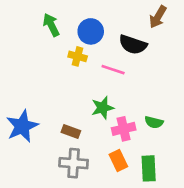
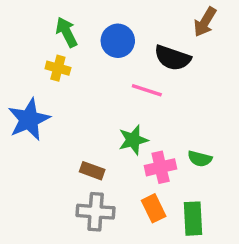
yellow cross: (78, 56) -> (58, 68), moved
blue star: (22, 126) -> (29, 119), moved

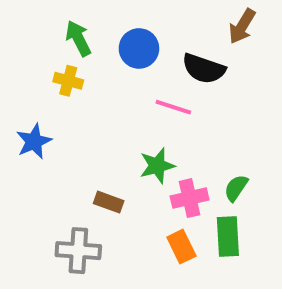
blue star: (29, 119) -> (34, 141), size x0.7
green semicircle: (200, 159) -> (236, 188), turned 110
gray cross: (96, 212) -> (78, 251), moved
green rectangle: (193, 219) -> (228, 236), moved

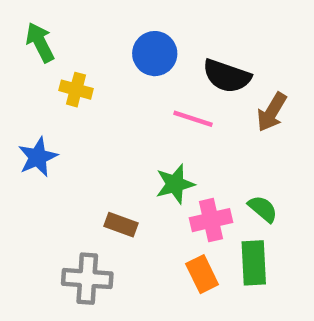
brown arrow: (242, 26) -> (272, 112), moved
green arrow: (78, 38) -> (40, 42), moved
green semicircle: (236, 188) -> (263, 209), turned 96

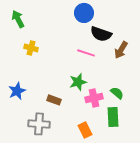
blue circle: (155, 54) -> (84, 13), moved
yellow cross: (76, 90) -> (31, 48), moved
blue star: (38, 157) -> (17, 91), moved
orange rectangle: (202, 274) -> (85, 130), moved

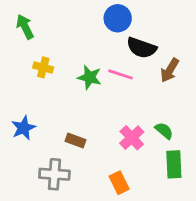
green star: (78, 82) -> (90, 77), moved, turned 30
pink cross: (94, 98) -> (132, 138), turned -30
green rectangle: (113, 117) -> (174, 164), moved

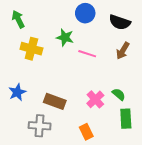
black semicircle: (142, 48) -> (120, 22), moved
yellow cross: (43, 67) -> (31, 49), size x1.5
green star: (90, 77) -> (65, 37), moved
brown rectangle: (76, 141) -> (55, 101), size x1.5

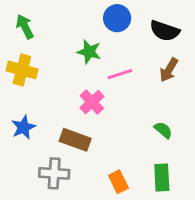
yellow cross: (31, 49) -> (22, 70), moved
pink line: (87, 54) -> (120, 74), turned -36
pink cross: (95, 99) -> (92, 102), moved
green rectangle: (126, 119) -> (162, 178), moved

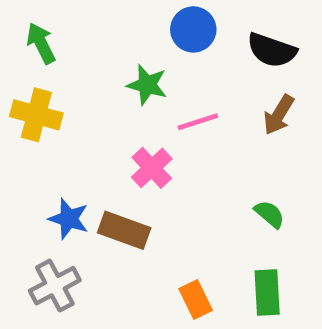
blue star: (23, 127) -> (69, 219), moved, turned -30
gray cross: (54, 173) -> (55, 286), moved, turned -32

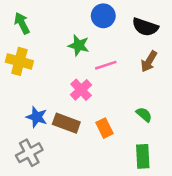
orange rectangle: (196, 299) -> (105, 128), moved

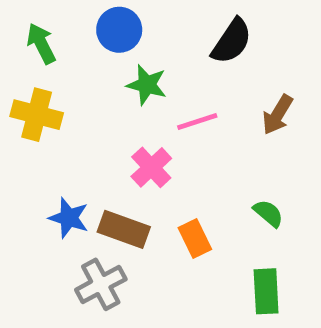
blue circle: (103, 16) -> (119, 30), moved
black semicircle: (145, 27) -> (232, 41), moved, turned -75
gray cross: (29, 153) -> (101, 284), moved

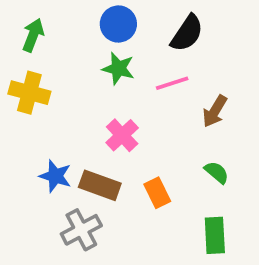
blue circle: (119, 30) -> (118, 24), moved
green arrow: (41, 44) -> (33, 35), turned 48
brown arrow: (278, 115) -> (215, 111), moved
pink line: (197, 122) -> (172, 83), moved

